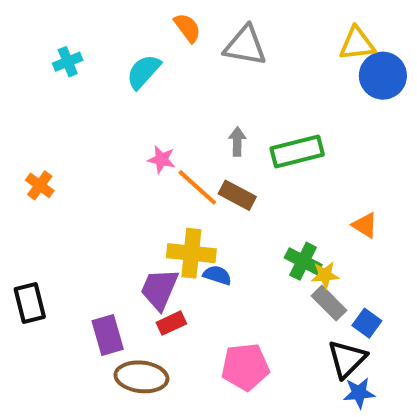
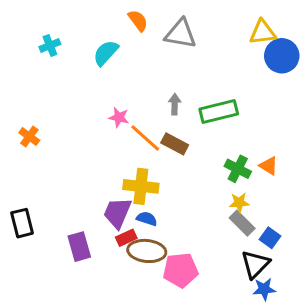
green cross: (303, 261) -> (238, 169), moved
blue semicircle: (217, 275) -> (147, 219), moved
brown ellipse: (141, 377) -> (147, 251), moved

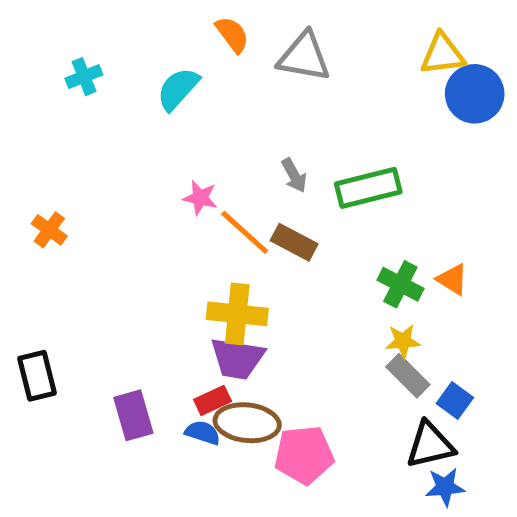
gray arrow: (175, 104) -> (294, 175), turned 150
purple trapezoid: (117, 213) -> (237, 358), moved, turned -104
blue semicircle: (147, 219) -> (203, 433), moved
black triangle: (255, 264) -> (430, 445), turned 32

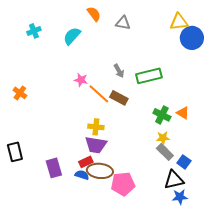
gray triangle: (304, 57) -> (123, 23), size x0.7
yellow cross: (237, 314) -> (96, 127), size x0.7

